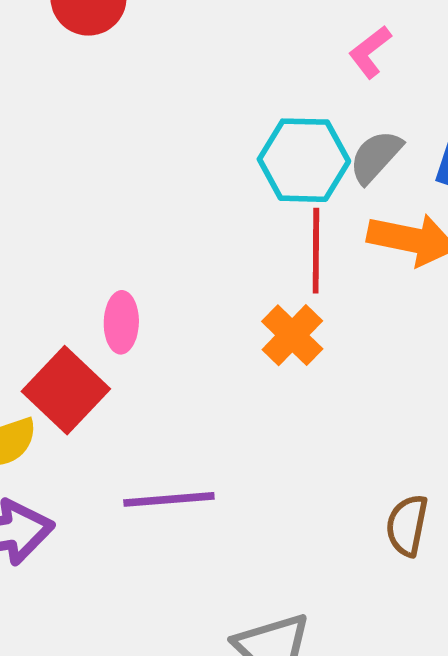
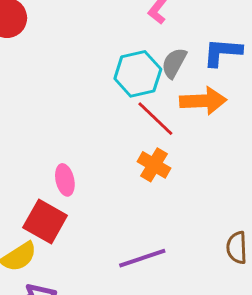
red line: (316, 251) -> (155, 119), turned -33
purple line: (169, 499) -> (142, 258), moved

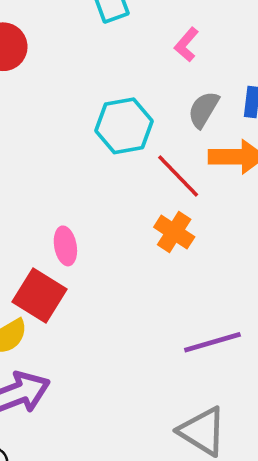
cyan hexagon: (138, 74) -> (124, 126), moved
purple line: (142, 258) -> (212, 342), moved

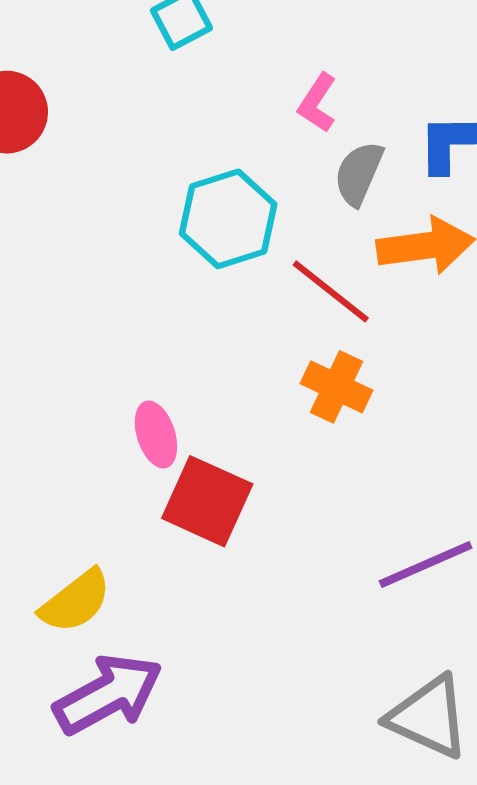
pink L-shape: (186, 45) -> (317, 103), moved
red square: (39, 295) -> (207, 501), moved

